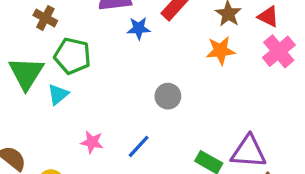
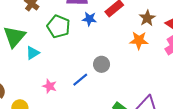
green pentagon: (72, 56) -> (59, 27), moved
blue line: (139, 146) -> (80, 80), moved

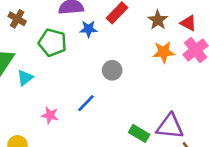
orange star: (139, 40) -> (164, 52), moved
gray circle: (102, 64) -> (112, 70), moved

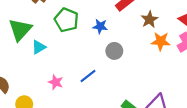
brown star: (158, 20) -> (149, 19), moved
blue star: (89, 29) -> (100, 26), moved

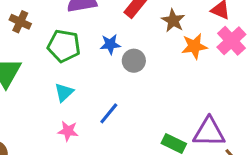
cyan triangle: (39, 47) -> (64, 92), moved
gray circle: (114, 51) -> (134, 61), moved

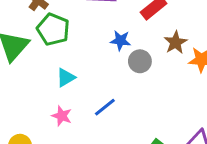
brown star: (173, 21) -> (176, 42), moved
green pentagon: (64, 46) -> (53, 29), moved

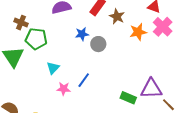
brown star: (176, 42) -> (117, 16), moved
pink star: (62, 116) -> (64, 89), moved

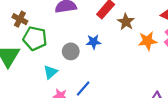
blue star: (82, 34) -> (94, 42), moved
gray circle: (98, 44) -> (71, 51), moved

